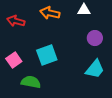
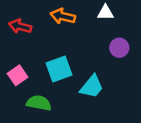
cyan trapezoid: (95, 69) -> (92, 87), moved

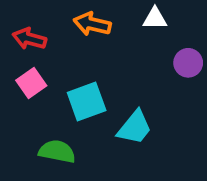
purple circle: (119, 48) -> (188, 63), moved
pink square: (18, 75) -> (31, 83), moved

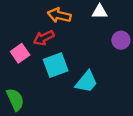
red arrow: (29, 39) -> (44, 38), moved, turned -42
green semicircle: (57, 151) -> (15, 100), moved, turned 55

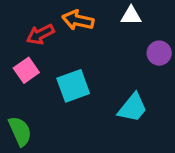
red arrow: (44, 38) -> (40, 34), moved
cyan trapezoid: (87, 82) -> (133, 108), moved

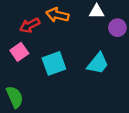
purple circle: (159, 53) -> (117, 28), moved
cyan trapezoid: (133, 108) -> (98, 63), moved

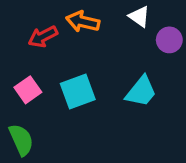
white triangle: (97, 11) -> (139, 17), turned 35
pink square: (19, 52) -> (28, 90), moved

